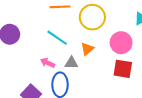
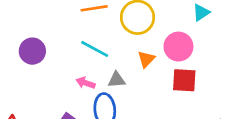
orange triangle: (87, 49) -> (146, 59), moved

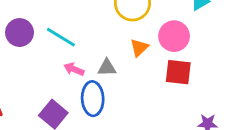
cyan line: (95, 49) -> (61, 37), moved

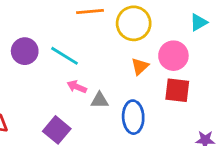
gray triangle: (107, 68) -> (100, 100), moved
blue ellipse: (93, 99) -> (133, 117), moved

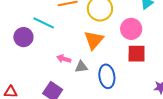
cyan line: (64, 56) -> (44, 23), moved
orange triangle: (140, 66) -> (94, 40), moved, size x1.5

